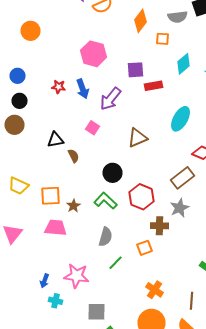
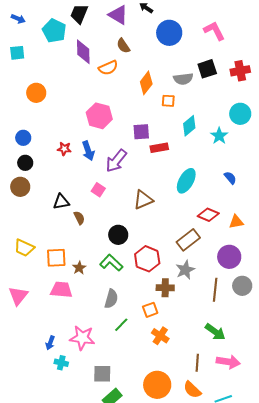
orange cross: (154, 290) -> (160, 336), moved

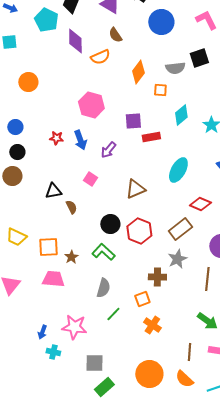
purple arrow: (116, 161) -> (108, 150), size x0.7
red hexagon: (147, 259) -> (139, 231), moved

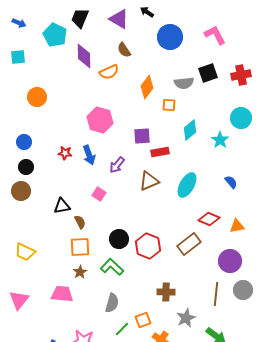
brown triangle: (135, 189) -> (149, 181), moved
orange square: (48, 247) -> (80, 247), moved
gray star: (177, 259) -> (186, 318), moved
orange square: (142, 299) -> (143, 320), moved

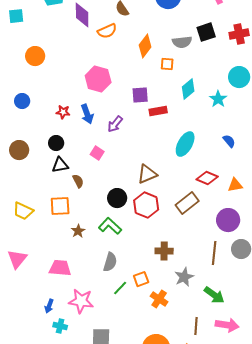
black circle: (26, 167) -> (56, 143), moved
brown triangle: (149, 181) -> (147, 174), moved
orange square: (80, 247) -> (60, 206), moved
pink trapezoid: (62, 294) -> (60, 268), moved

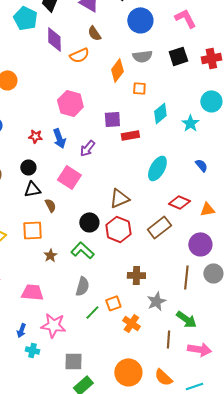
gray semicircle: (182, 42) -> (142, 56), moved
pink square: (97, 153) -> (69, 177), size x1.6
brown line: (196, 326) -> (168, 339), moved

